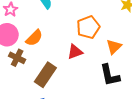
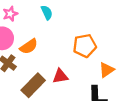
red triangle: (75, 52) -> (60, 76), moved

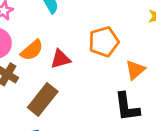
red triangle: (60, 76) -> (60, 59), moved

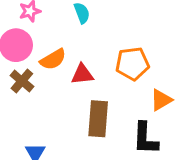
brown rectangle: (43, 99) -> (98, 119), moved, turned -44

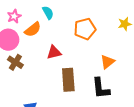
orange semicircle: (53, 59) -> (33, 29), moved
orange pentagon: (132, 64) -> (85, 29), moved

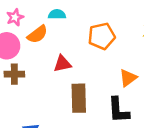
cyan semicircle: (48, 13) -> (57, 14), turned -64
brown cross: (15, 62) -> (14, 74), turned -35

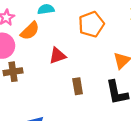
brown rectangle: (79, 98) -> (78, 86), size x0.6

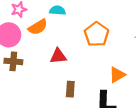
orange pentagon: (91, 24) -> (97, 34), turned -30

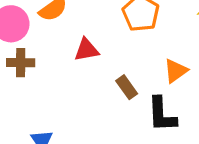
brown rectangle: (70, 89) -> (127, 87), moved, turned -35

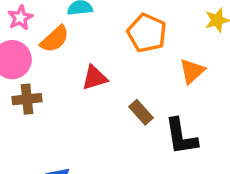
orange triangle: (176, 71) -> (192, 71), moved

